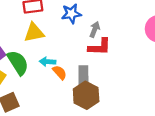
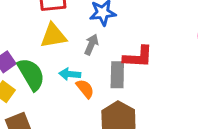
gray arrow: (95, 29) -> (91, 45), moved
gray rectangle: (83, 76) -> (117, 75), moved

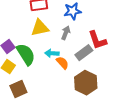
red L-shape: (138, 57) -> (97, 40), turned 70
gray rectangle: (117, 75) -> (84, 53), turned 54

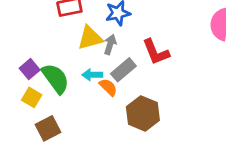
yellow triangle: (40, 28) -> (90, 38), moved
gray rectangle: (84, 53) -> (123, 70), moved

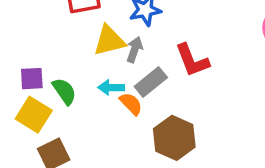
purple square: (30, 69) -> (32, 79), turned 36
green semicircle: (55, 78) -> (64, 91), size x0.7
yellow square: (32, 97) -> (34, 115), size x1.4

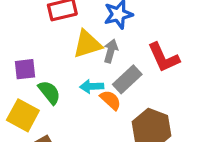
purple square: (32, 79) -> (25, 69), moved

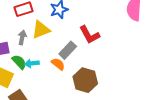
gray arrow: (111, 51) -> (22, 38), moved
cyan arrow: (92, 86) -> (32, 63), moved

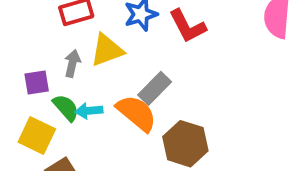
red L-shape: (90, 35) -> (188, 26), moved
orange semicircle: (58, 64) -> (137, 113), size x1.6

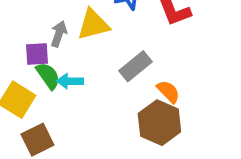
purple square: (37, 83) -> (37, 54), moved
orange semicircle: (137, 113) -> (168, 92), moved, size x0.6

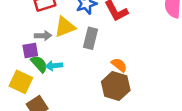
gray arrow: (59, 34) -> (43, 36), turned 77
gray rectangle: (135, 66) -> (90, 38), moved, turned -30

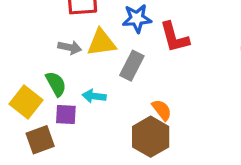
purple square: (30, 50) -> (66, 115), moved
cyan arrow: (54, 66) -> (94, 96), moved

